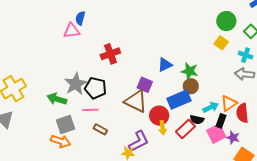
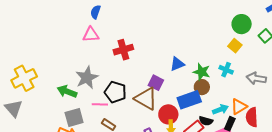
pink triangle: (72, 31) -> (91, 35), moved
cyan cross: (246, 55) -> (226, 70), moved
black pentagon: (96, 88) -> (115, 92), moved

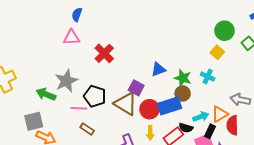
red cross: (123, 50) -> (104, 53), turned -30
gray arrow: (256, 78) -> (240, 100), moved
red circle: (168, 114) -> (150, 109), moved
gray square: (74, 117) -> (34, 121), moved

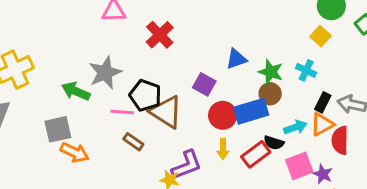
brown triangle: (126, 104) -> (166, 112), moved
black rectangle: (210, 131) -> (323, 102), moved

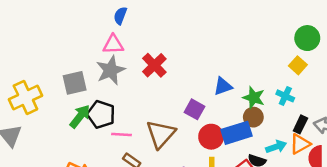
gray star: (105, 73) -> (111, 70), moved
green arrow: (76, 91) -> (80, 116), turned 105
black pentagon: (145, 95) -> (101, 114), moved
brown triangle: (166, 112) -> (161, 134), turned 40
gray square: (58, 129) -> (75, 83), moved

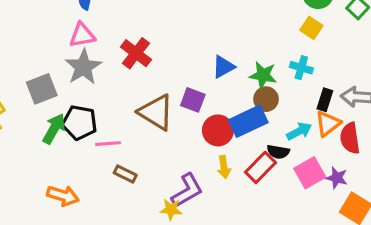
brown triangle: (161, 134) -> (156, 112), moved, turned -32

